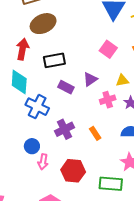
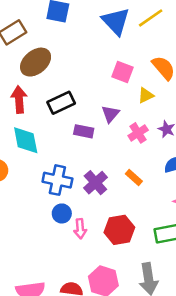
yellow triangle: (122, 80) -> (146, 95), moved
blue cross: (37, 107) -> (57, 180), moved

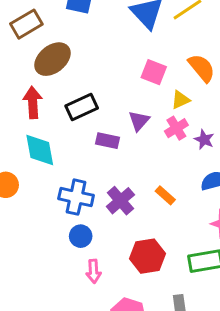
pink cross: (138, 133) -> (176, 128), moved
pink arrow: (80, 229) -> (94, 271), moved

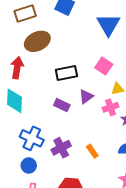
black rectangle: (82, 107) -> (66, 73), moved

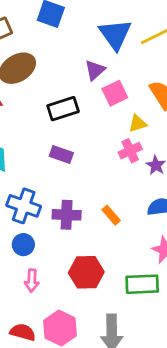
pink square: (104, 66) -> (115, 93), turned 36
purple triangle: (86, 97) -> (95, 70), moved
purple cross: (61, 148) -> (67, 215), turned 36

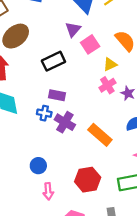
blue cross: (24, 206) -> (44, 113), moved, size x0.6
purple cross: (67, 215) -> (65, 122), moved, turned 36
orange rectangle: (111, 215) -> (100, 135), size x1.6

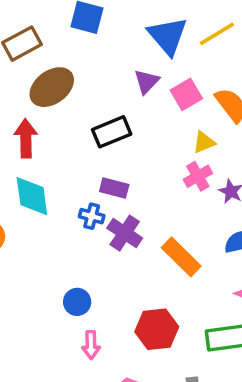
pink square: (90, 44) -> (186, 94), moved

